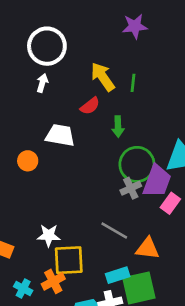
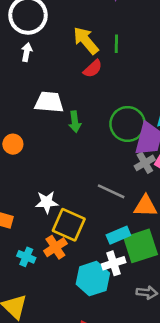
red semicircle: (90, 106) -> (93, 69), moved
green arrow: (118, 127) -> (75, 122), moved
orange circle: (28, 161) -> (13, 144), moved
gray cross: (131, 188) -> (145, 163), moved
yellow square: (69, 260) -> (69, 225), turned 32

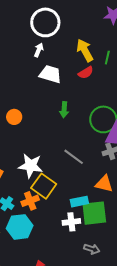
white trapezoid: (49, 102) -> (50, 74), moved
gray line: (111, 191) -> (74, 157), moved
white star: (47, 202) -> (31, 166), size x1.4
cyan hexagon: (93, 279) -> (20, 227), moved

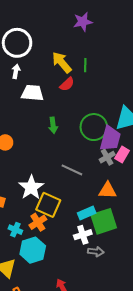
white star: (31, 166) -> (31, 187), turned -30
gray arrow: (92, 249) -> (96, 252), moved

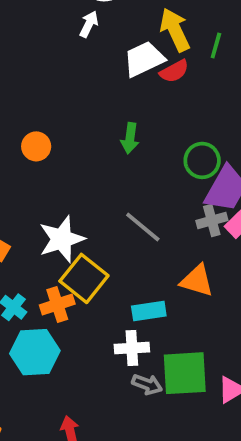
white trapezoid: (32, 93) -> (144, 59), moved, turned -45
green circle: (94, 127) -> (202, 160), size x0.7
green square: (104, 221) -> (185, 373), moved

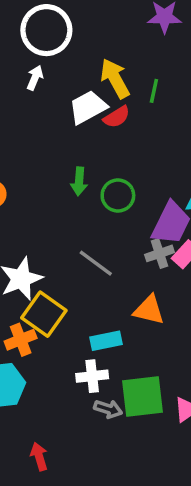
green circle: (202, 160) -> (118, 196), moved

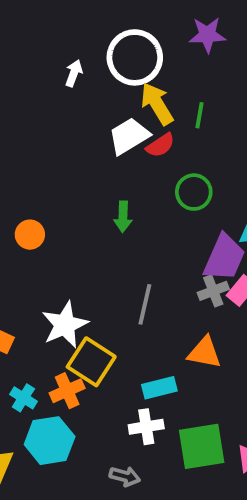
white circle: (46, 30) -> (135, 57), moved
white arrow: (35, 78) -> (74, 73), moved
green circle: (118, 196) -> (194, 192), moved
gray line: (96, 263) -> (145, 304), turned 69
gray arrow: (108, 409) -> (125, 476), moved

